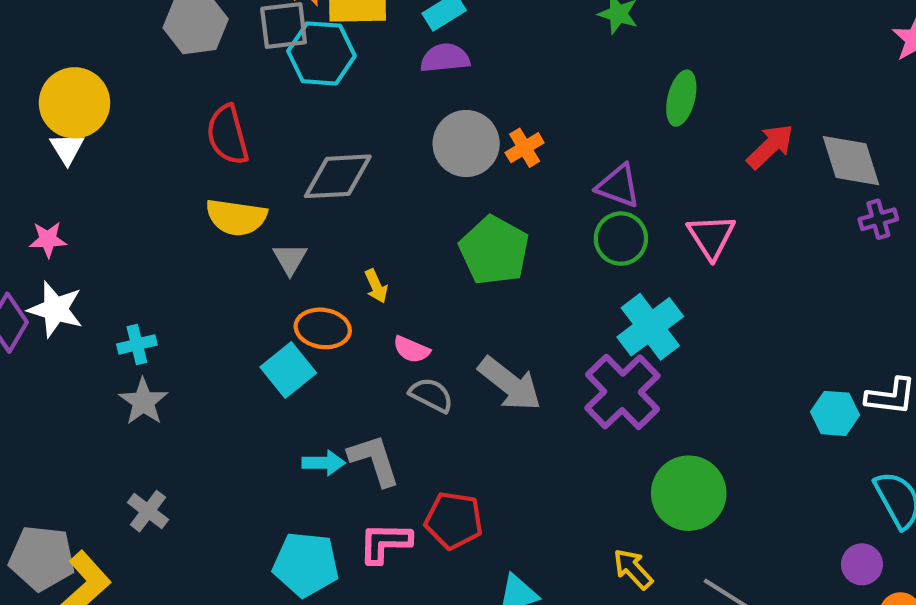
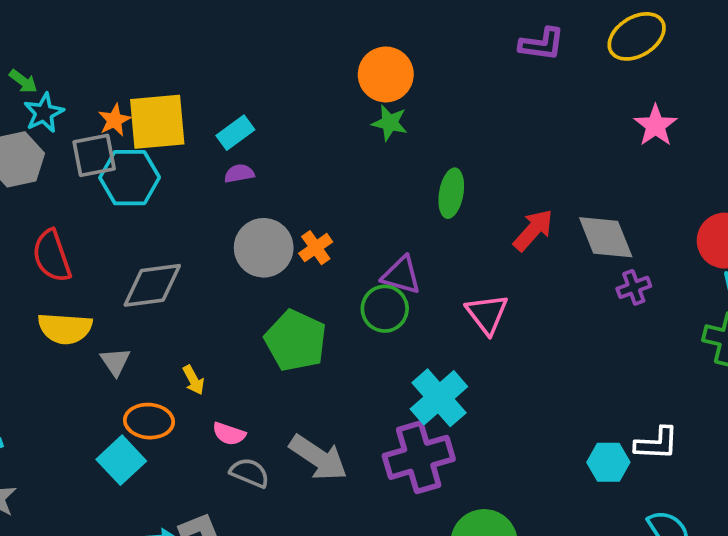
purple semicircle: (445, 58) -> (239, 173), size x0.7
green circle: (621, 239) -> (385, 309), moved
purple cross: (622, 392) -> (419, 457), turned 32

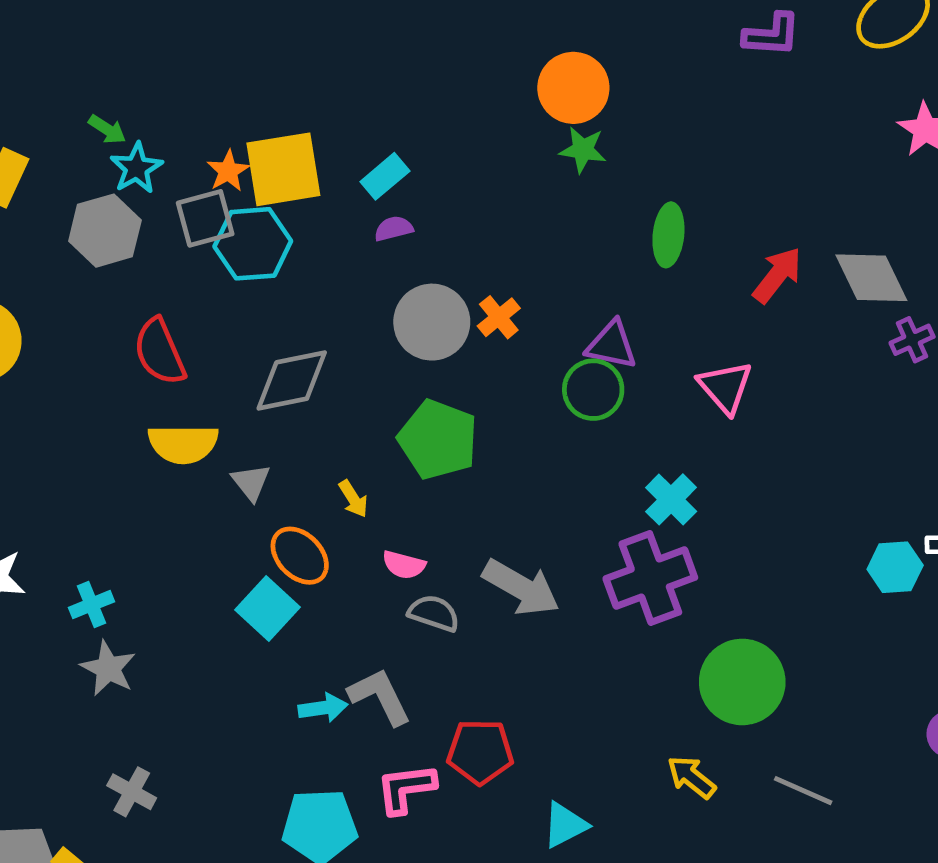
green pentagon: (296, 341) -> (438, 440), moved
cyan cross: (439, 398) -> (671, 499), size x0.7
orange ellipse: (149, 421) -> (300, 556), turned 45

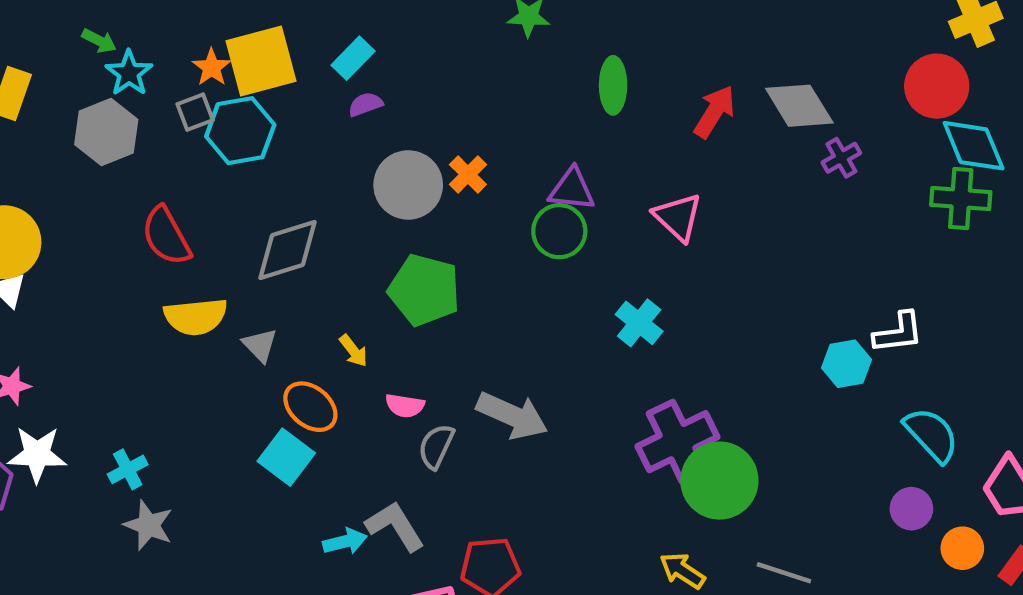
gray square: (205, 218) -> (195, 112), size x0.7
purple cross: (650, 578) -> (677, 442), moved
gray semicircle: (434, 613) -> (436, 446), turned -78

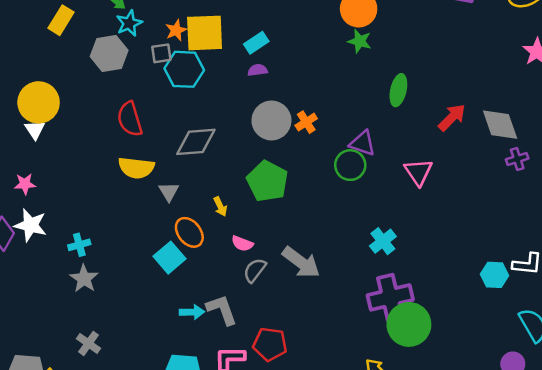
cyan cross: (639, 323) -> (383, 241), moved

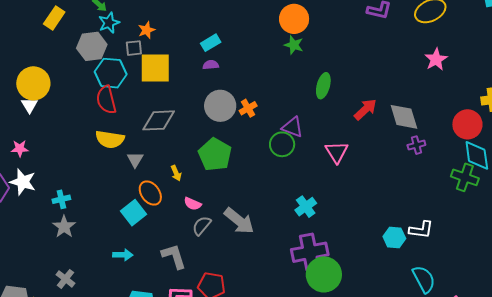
yellow square: (205, 33) -> (155, 68), moved
cyan hexagon: (184, 69) -> (111, 73), moved
cyan arrow: (192, 312) -> (123, 255), moved

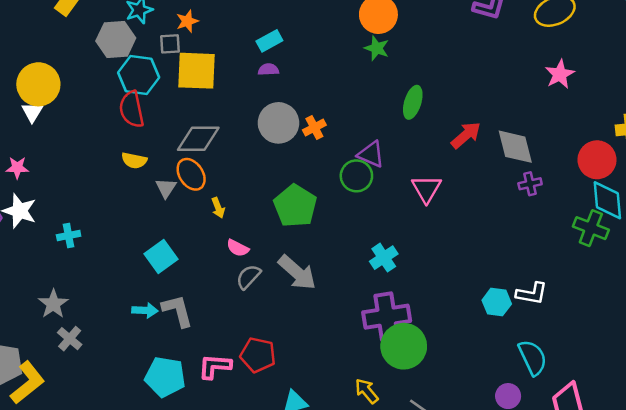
yellow semicircle: (110, 139) -> (134, 160), size x0.7
green pentagon: (215, 155) -> (295, 206), moved
orange ellipse: (150, 193) -> (191, 174), moved
gray star: (64, 227) -> (53, 304), moved
gray L-shape: (174, 256) -> (178, 311), moved

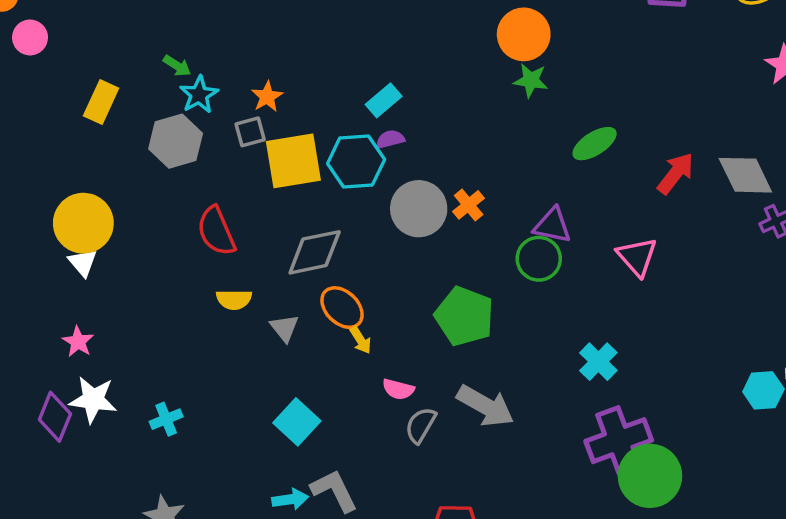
cyan hexagon: (139, 75) -> (356, 162), moved
green ellipse: (413, 102) -> (595, 144), turned 52
pink star: (17, 168) -> (78, 342), turned -30
orange ellipse: (191, 174) -> (342, 308), moved

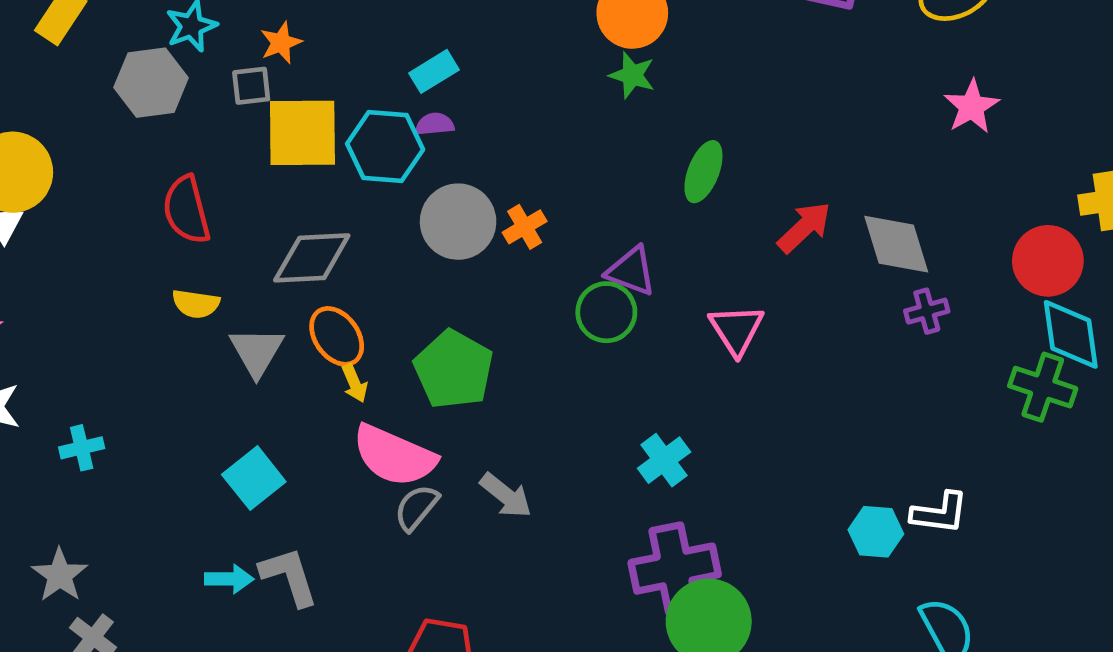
green ellipse: (595, 144) -> (703, 172), turned -45
green pentagon: (464, 316) -> (454, 369), moved
gray triangle: (284, 328) -> (257, 352), size x1.4
pink semicircle: (398, 389) -> (394, 456), size x2.0
gray arrow: (485, 406) -> (506, 496), size x0.7

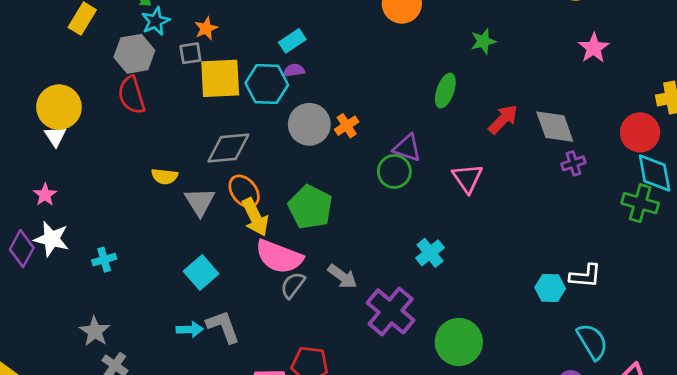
green star: (632, 75) -> (483, 41), moved, turned -30
red semicircle: (186, 210) -> (132, 95), moved
yellow arrow: (355, 383) -> (255, 217), size x1.8
purple cross: (675, 569) -> (391, 311), moved, turned -36

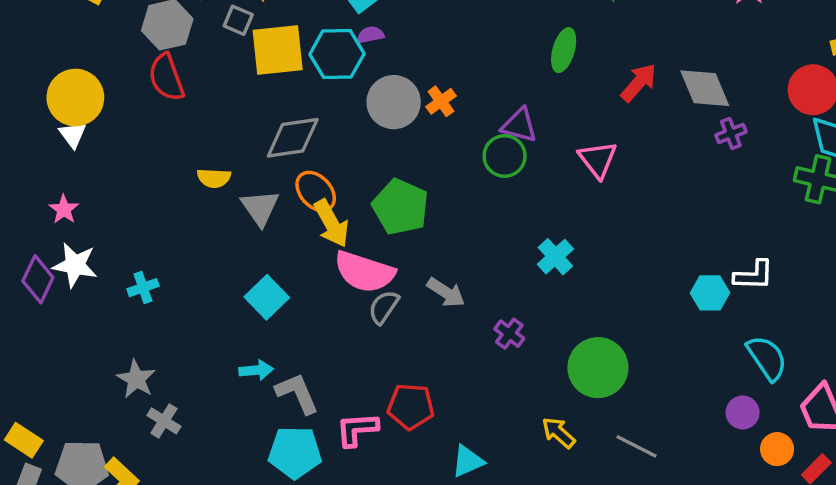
gray square: (190, 53) -> (238, 20), turned 35
purple cross: (391, 311) -> (509, 334), size x0.5
gray L-shape: (223, 327) -> (297, 393), moved

